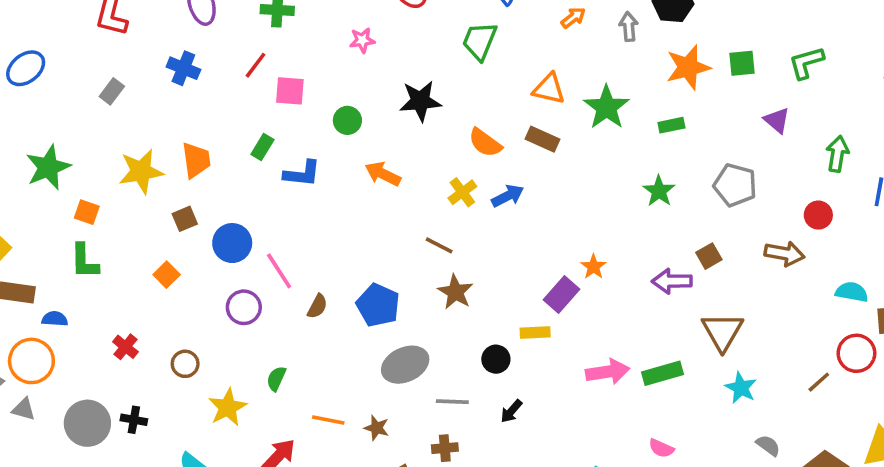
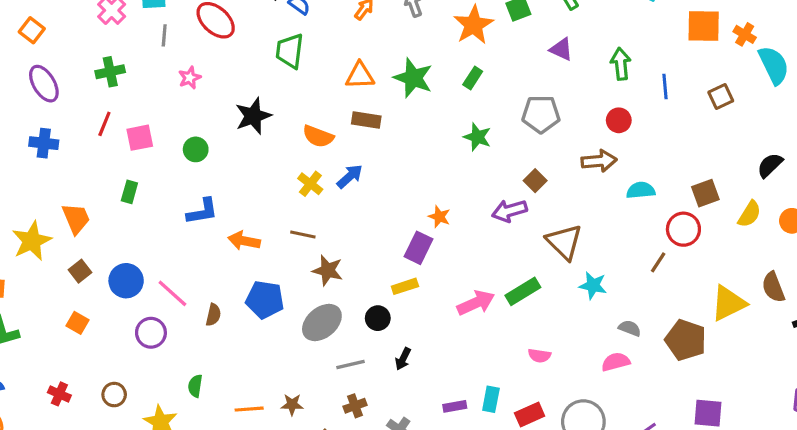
green rectangle: (671, 125) -> (473, 78), turned -30
blue L-shape: (302, 174) -> (202, 211), moved
orange arrow: (383, 174) -> (244, 241), moved
cyan semicircle: (852, 292) -> (641, 190), moved
gray ellipse: (405, 365) -> (322, 322), moved

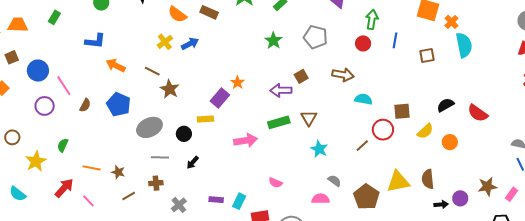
red circle: (619, 120) -> (363, 43), moved
orange trapezoid: (76, 219) -> (18, 25), turned -80
brown triangle: (564, 242) -> (309, 118), size x0.7
brown star: (328, 270) -> (170, 89), moved
green rectangle: (523, 291) -> (279, 122), moved

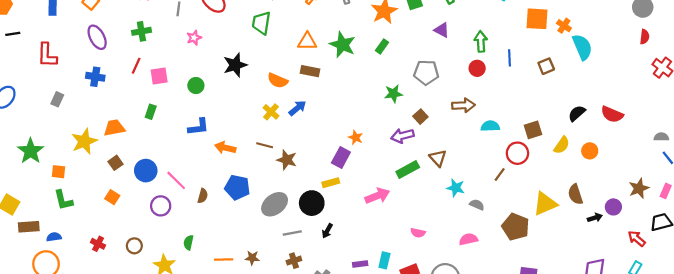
green star: (273, 41) -> (393, 94), moved, turned -30
black circle: (184, 134) -> (312, 203), size x1.5
gray semicircle: (334, 181) -> (477, 205), moved

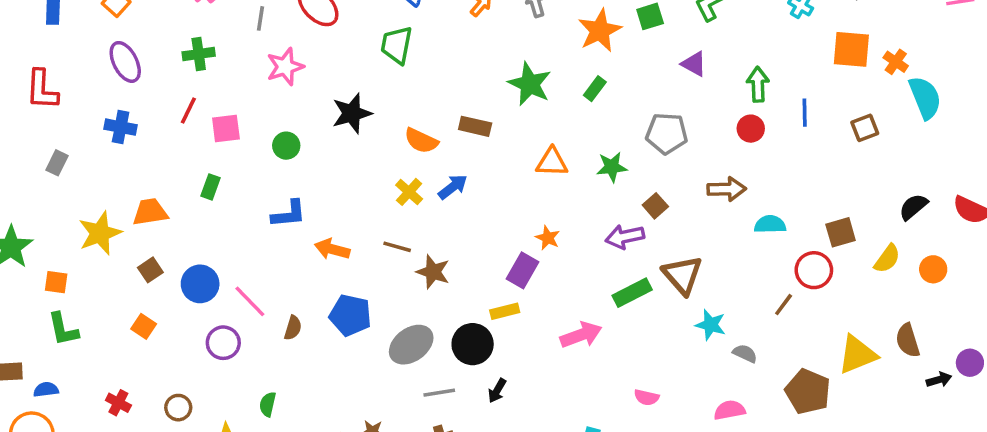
pink star: (194, 38) -> (285, 67), size x1.5
orange triangle: (307, 41) -> (552, 162), moved
brown triangle: (438, 158) -> (682, 275), size x1.4

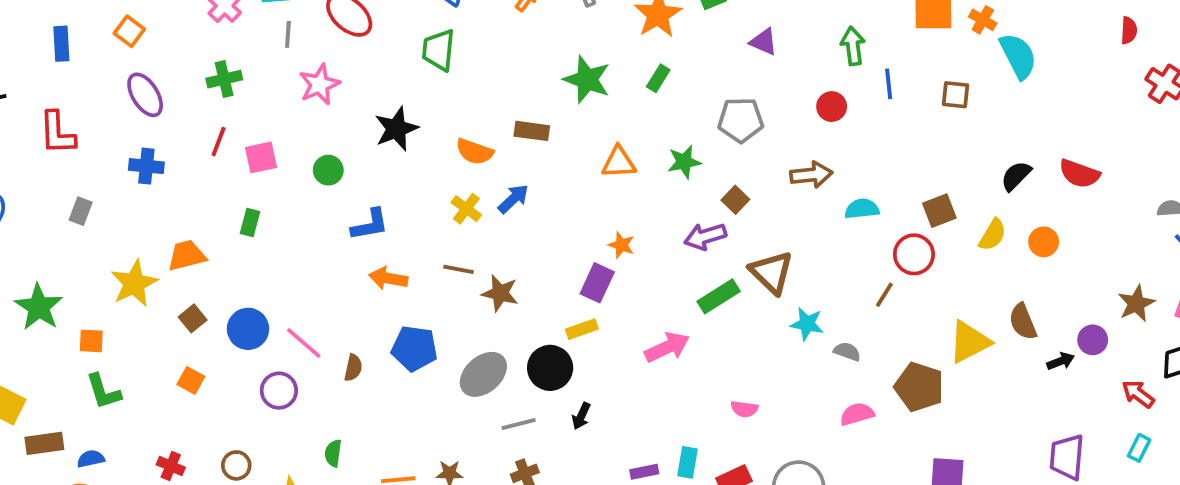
green arrow: (758, 84) -> (853, 46), moved
brown square: (865, 128) -> (956, 95), turned 32
blue L-shape: (289, 214) -> (370, 225), moved
pink semicircle: (729, 410) -> (857, 414), moved

